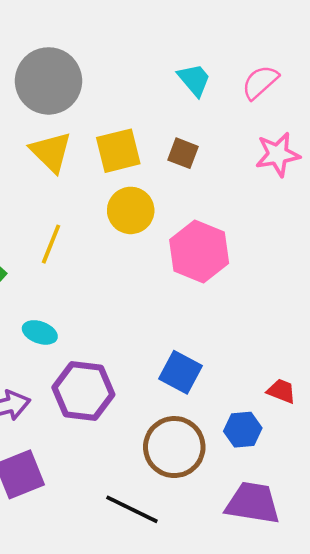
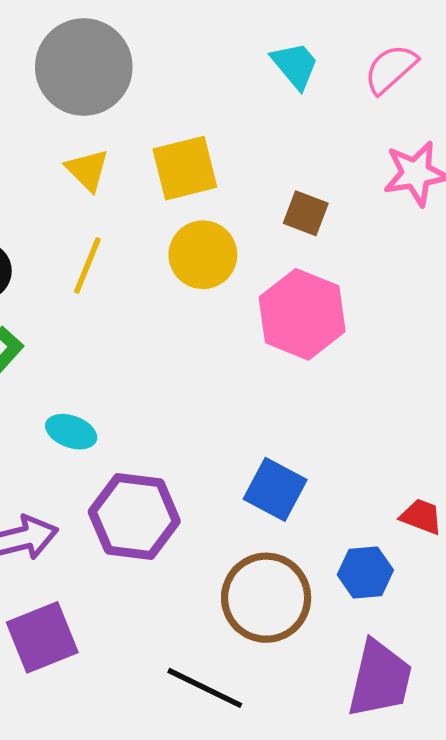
yellow triangle: (51, 152) -> (87, 170), size x0.7
brown square: (183, 153) -> (306, 213), moved
yellow line: (51, 244) -> (87, 266), moved
purple trapezoid: (253, 503) -> (380, 679), turned 94

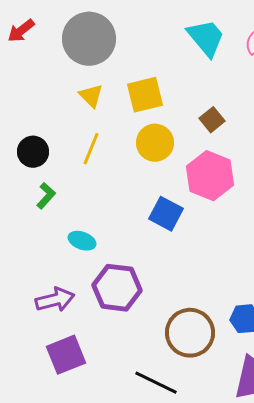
cyan trapezoid: (295, 65) -> (206, 38), size x1.4
brown square: (306, 213) -> (212, 120), turned 30
blue square: (275, 489) -> (166, 214), moved

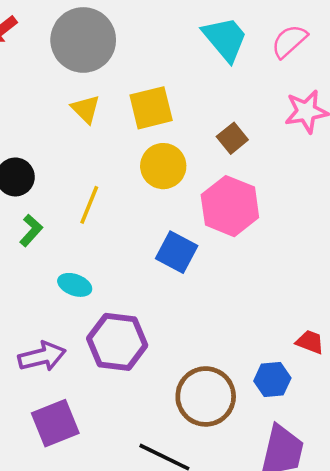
yellow line: (91, 149) -> (89, 205), moved

